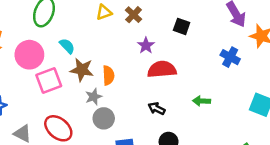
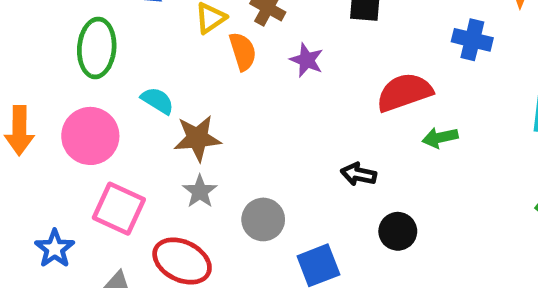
red semicircle: (162, 69) -> (404, 92), moved
orange semicircle: (108, 75) -> (243, 51), moved
pink square: (49, 80) -> (119, 209), moved, turned -30
gray star: (94, 97) -> (200, 191), moved

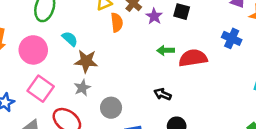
purple star: (307, 60) -> (154, 16), moved
green arrow: (440, 138) -> (166, 50), moved

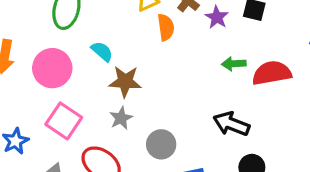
black arrow: (163, 94) -> (231, 124), size x1.5

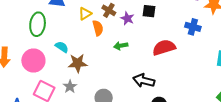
green arrow: (234, 64) -> (121, 46), moved
gray star: (121, 118) -> (70, 87), moved

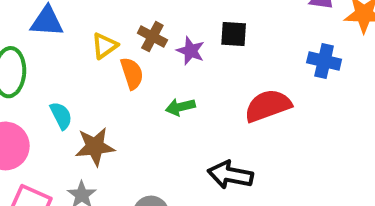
cyan semicircle: (62, 47) -> (61, 116), turned 32

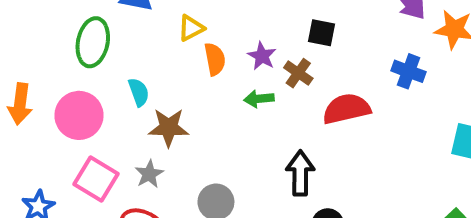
brown cross: (152, 37) -> (298, 73), moved
purple star: (191, 51) -> (262, 56), moved
black arrow: (230, 175) -> (300, 173), turned 72

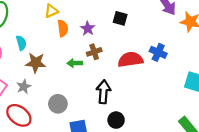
blue cross: (409, 71) -> (158, 52), moved
brown cross: (298, 73) -> (94, 52), moved, turned 32
green arrow: (259, 99) -> (75, 63), moved

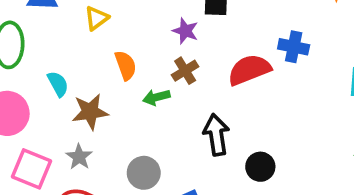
orange semicircle: (63, 28) -> (126, 65), moved
purple star: (88, 28) -> (185, 31), moved
black circle: (116, 120) -> (260, 167), moved

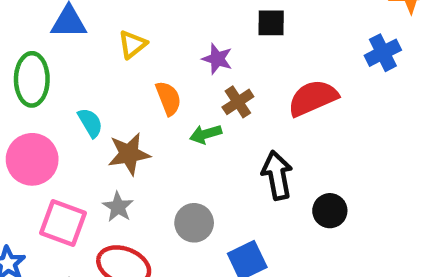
purple star: (185, 31) -> (217, 59), moved
blue cross: (294, 47) -> (383, 53), moved, turned -36

